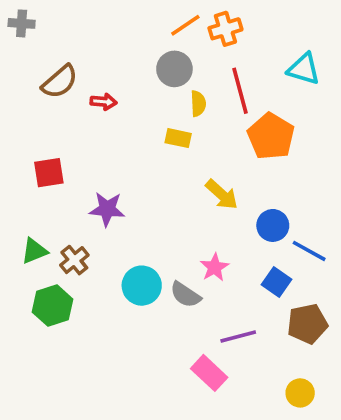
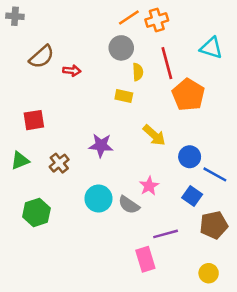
purple star: (107, 209) -> (101, 145), moved
green triangle: (34, 251) -> (20, 161), moved
brown cross: (74, 260) -> (59, 163), moved
pink rectangle: (209, 373) -> (145, 259), turned 30

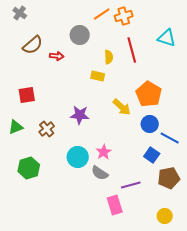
gray cross: (15, 16) -> (20, 13), moved, turned 32
gray circle: (121, 48) -> (80, 35), moved
orange pentagon: (188, 95) -> (149, 94), moved
pink star: (149, 186) -> (104, 152), moved
gray semicircle: (129, 205) -> (100, 173), moved

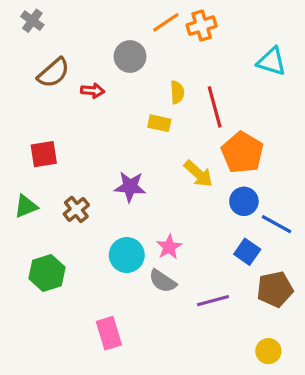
red line: (132, 50) -> (215, 107), moved
pink rectangle: (115, 205) -> (109, 333), moved

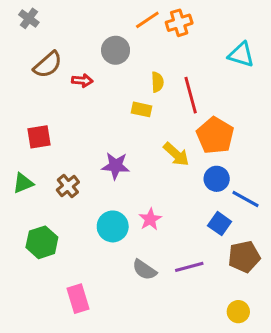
gray semicircle: (163, 281) -> (144, 270), moved
pink rectangle: (109, 333) -> (78, 299), moved

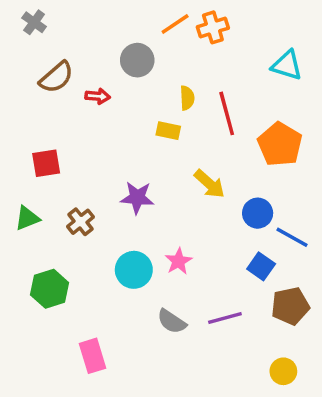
orange pentagon: (215, 135) -> (280, 144), moved

